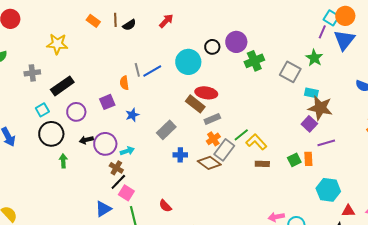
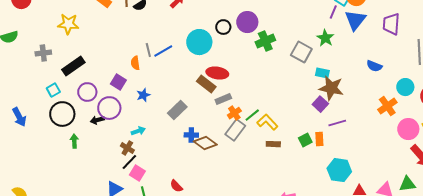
purple square: (107, 102) -> (118, 82), turned -35
orange cross: (213, 139) -> (234, 113), moved
purple circle: (105, 144) -> (109, 108), moved
brown diamond: (209, 163) -> (205, 143), moved

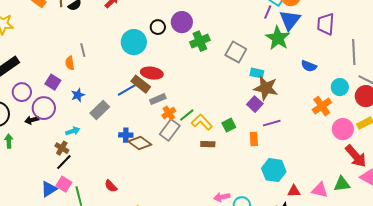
green star: (325, 38) -> (278, 38), moved, size x1.4
blue line: (163, 51) -> (127, 90), moved
gray rectangle: (177, 110) -> (100, 110), moved
green square: (305, 140) -> (229, 125), moved
pink square: (137, 173) -> (64, 184), moved

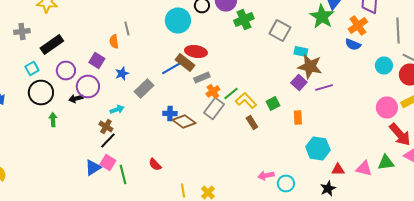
orange cross: (322, 106) -> (358, 26), moved
purple line: (272, 123) -> (324, 88), moved
brown rectangle: (208, 144) -> (252, 122), turned 56

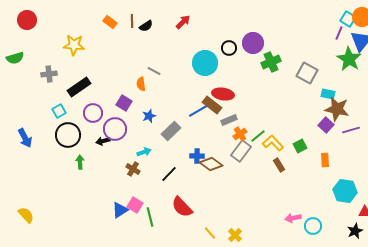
gray line: (127, 28) -> (154, 71), turned -48
black line: (108, 140) -> (169, 174), moved
red semicircle: (155, 164) -> (182, 207), size x1.6
yellow line: (183, 190) -> (210, 233), turned -32

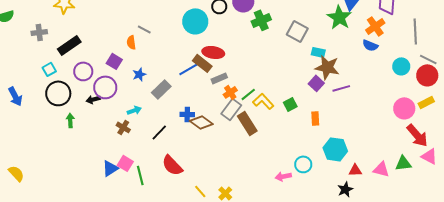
brown rectangle: (279, 165) -> (247, 123), moved, size x1.6
cyan circle: (313, 226) -> (303, 164), moved

